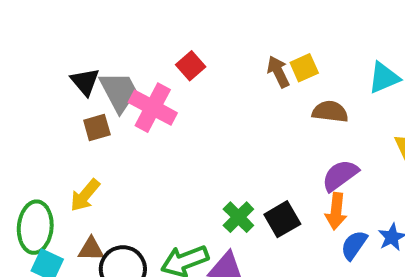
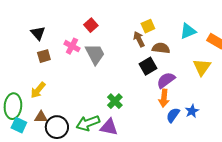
brown arrow: (278, 72) -> (139, 39), moved
gray trapezoid: (119, 92) -> (95, 54), moved
pink cross: (153, 108) -> (72, 46), size x0.7
black square: (282, 219) -> (148, 66), moved

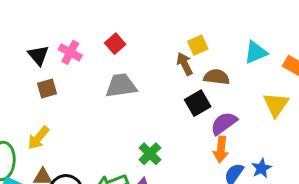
pink cross: (72, 46) -> (70, 52), moved
gray trapezoid: (95, 54) -> (121, 86), turned -70

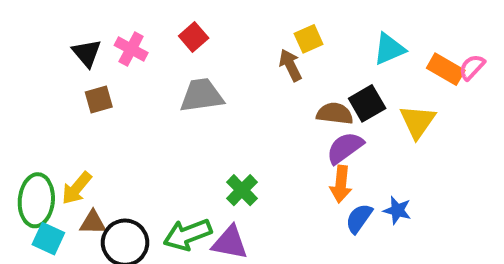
brown semicircle: (217, 77) -> (335, 114), moved
black square: (198, 103) -> (367, 103), moved
yellow arrow: (38, 138) -> (77, 188), moved
blue star: (261, 168) -> (397, 210), turned -30

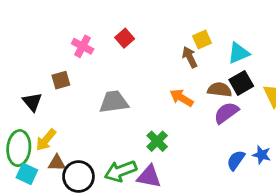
cyan triangle: (389, 49) -> (239, 53), moved
black triangle: (87, 53) -> (32, 102), moved
gray trapezoid: (202, 95) -> (114, 102), moved
orange arrow: (341, 184) -> (182, 98), moved, turned 115

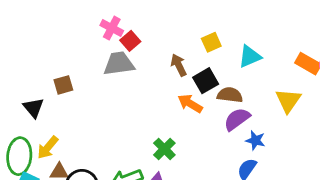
pink cross: (83, 46) -> (112, 28), moved
brown arrow: (190, 57) -> (179, 65), moved
black square: (241, 83) -> (206, 81), moved
gray trapezoid: (114, 102) -> (119, 64), moved
blue star: (262, 155) -> (255, 140), moved

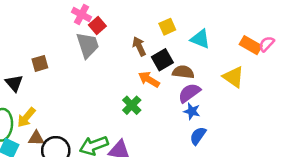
cyan triangle: (250, 57) -> (200, 39), turned 45
gray trapezoid: (119, 64) -> (88, 45), turned 80
yellow triangle: (288, 101) -> (233, 77), turned -30
blue star: (255, 140) -> (192, 111), moved
green cross: (164, 149) -> (132, 105), moved

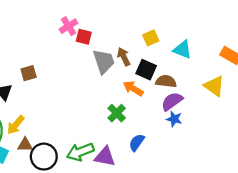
pink cross: (81, 14) -> (68, 26), turned 30
red square: (97, 25) -> (84, 37), turned -35
gray trapezoid: (88, 45) -> (104, 61), moved
black square: (162, 60) -> (146, 70), turned -36
blue semicircle: (198, 136) -> (137, 142), moved

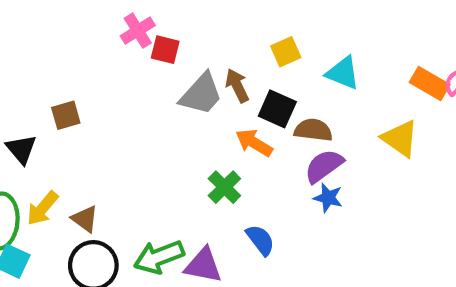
gray trapezoid: (104, 61) -> (201, 94), turned 60
blue semicircle: (137, 142) -> (260, 240), turned 108
brown triangle: (25, 145) -> (85, 219), moved, turned 35

